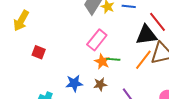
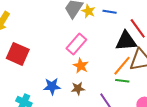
red square: (39, 52) -> (18, 54), size x1.6
green line: (113, 59) -> (122, 81), moved

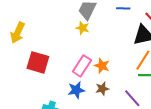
yellow star: (88, 11) -> (82, 28), moved
pink rectangle: (76, 44) -> (82, 66), moved

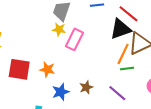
pink rectangle: (82, 66) -> (75, 39), moved
orange star: (102, 66) -> (47, 69), moved

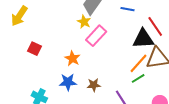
red square: (19, 69) -> (34, 49), size x0.6
orange star: (47, 69) -> (72, 58), moved
green line: (127, 69) -> (138, 78), turned -40

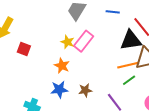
yellow star: (84, 22) -> (68, 42), moved
red square: (34, 49) -> (24, 49), moved
orange line: (138, 63) -> (128, 65), turned 40

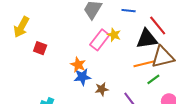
yellow star: (68, 42) -> (114, 35), moved
green line: (129, 80) -> (153, 79), moved
blue star: (59, 89) -> (82, 77), moved

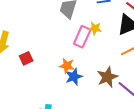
red square: (40, 48) -> (26, 58), turned -32
brown star: (102, 89) -> (107, 77), moved, size x1.5

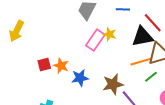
red square: (26, 58) -> (44, 64), moved
orange star: (67, 66) -> (61, 66), moved

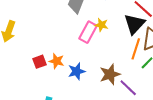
black triangle: (142, 37) -> (134, 24), turned -30
orange line: (141, 62) -> (136, 49), turned -50

